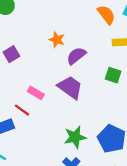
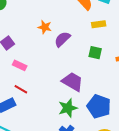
purple trapezoid: (70, 87) -> (73, 82), moved
pink rectangle: (36, 93) -> (20, 65), moved

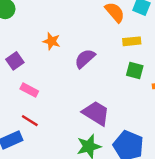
orange star: (45, 27) -> (51, 41), moved
green square: (95, 53) -> (135, 71), moved

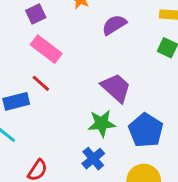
pink rectangle: (29, 90) -> (46, 49), size x1.5

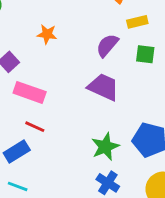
purple semicircle: (114, 25) -> (107, 45), moved
purple trapezoid: (116, 88) -> (103, 87), moved

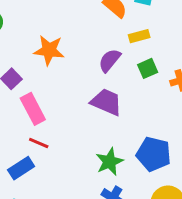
orange star: (47, 34) -> (49, 50), size x1.5
green square: (145, 54) -> (148, 68), turned -30
pink rectangle: (30, 92) -> (33, 109), turned 44

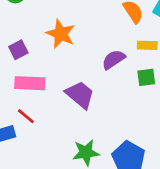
purple trapezoid: (106, 102) -> (80, 95), moved
pink rectangle: (33, 109) -> (30, 83), turned -76

